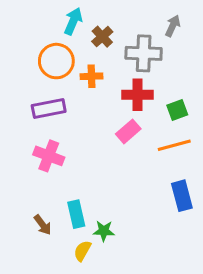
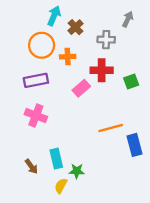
gray cross: (144, 53) -> (106, 40), size x0.7
pink rectangle: (128, 131) -> (81, 88), moved
orange line: (174, 145) -> (111, 128), moved

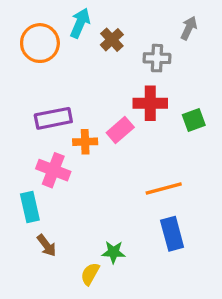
orange circle: (42, 45) -> (40, 43), moved
orange cross: (68, 57) -> (85, 142), moved
blue rectangle: (134, 145) -> (172, 234), moved
cyan rectangle: (56, 159) -> (30, 207), moved

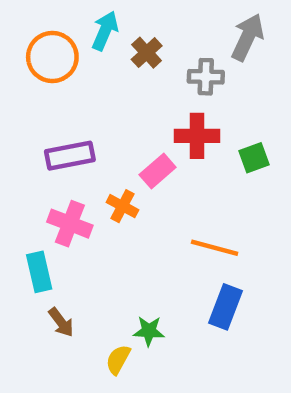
gray arrow: (189, 28) -> (247, 37), size x1.5
orange cross: (85, 142) -> (122, 206), moved, turned 30
orange line: (164, 189) -> (215, 248), turned 30
blue rectangle: (172, 234) -> (226, 307), turned 36

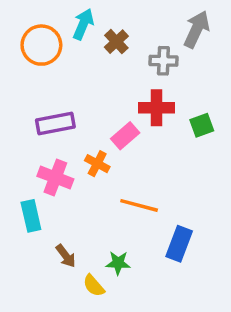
orange line: (215, 248) -> (139, 205), moved
brown arrow: (61, 322) -> (66, 256), moved
yellow semicircle: (118, 360) -> (94, 286), turned -70

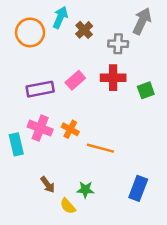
pink rectangle: (125, 136) -> (75, 80), moved
orange cross: (97, 164) -> (70, 129), moved
cyan rectangle: (31, 216) -> (16, 144), moved
blue rectangle: (179, 244) -> (138, 188), moved

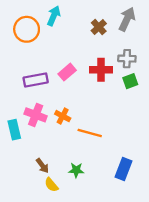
brown cross: (84, 30) -> (99, 27), moved
gray cross: (118, 44) -> (127, 59), moved
yellow semicircle: (68, 206) -> (51, 185), moved

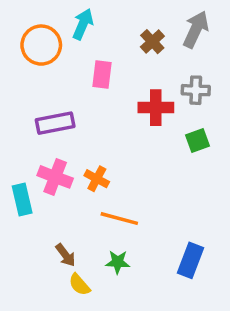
pink rectangle: (67, 72) -> (102, 75), moved, turned -42
green square: (130, 81) -> (197, 141), moved
orange line: (90, 133) -> (119, 219), moved

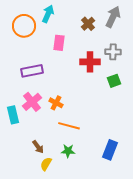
pink cross: (55, 177) -> (32, 102), turned 30
yellow semicircle: (79, 285) -> (46, 164), turned 72

